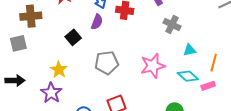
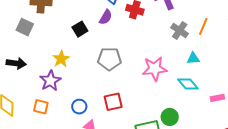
gray square: (18, 43) -> (25, 27), turned 30
orange line: (214, 63) -> (203, 26), moved
pink rectangle: (208, 86) -> (217, 98), moved

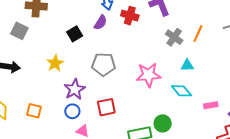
purple star: (50, 81) -> (75, 89), moved

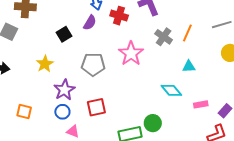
cyan triangle: (187, 65) -> (189, 66), moved
pink star: (148, 75) -> (131, 54), moved, turned -30

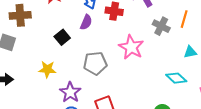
yellow star: (45, 64) -> (47, 69), turned -30

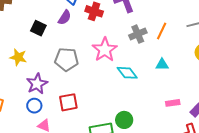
gray cross: (161, 26) -> (138, 34), turned 30
black square: (62, 37) -> (38, 28), turned -35
cyan diamond: (176, 78) -> (127, 73), moved

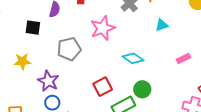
pink star: (105, 50) -> (103, 28), turned 30
cyan diamond: (127, 73) -> (133, 58), moved
red square: (68, 102) -> (103, 87), moved

